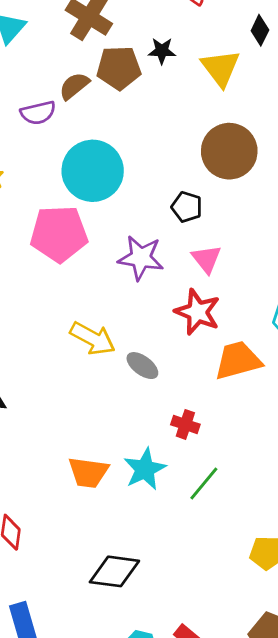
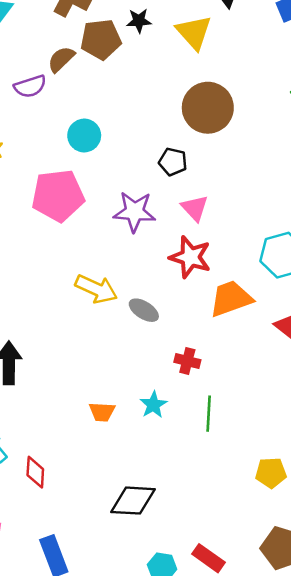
cyan circle: (93, 171) -> (84, 136), size x0.6
cyan star: (145, 469) -> (153, 405), size x0.7
orange trapezoid: (88, 472) -> (102, 412), size x0.7
green line: (204, 484) -> (209, 414), turned -32

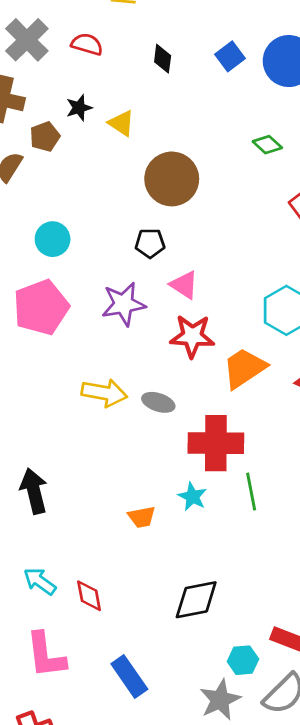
yellow triangle: (194, 32) -> (122, 123), moved, size x0.7
brown pentagon: (101, 39) -> (45, 137), size x0.7
red cross: (187, 361) -> (216, 443), size x2.0

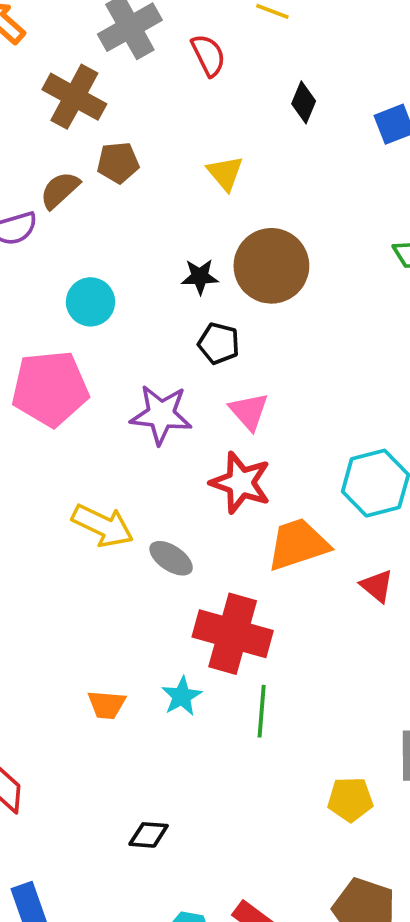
red semicircle: (87, 44) -> (208, 55), turned 32
black star: (79, 108) -> (200, 277), moved
black diamond: (196, 600) -> (149, 835), size x0.6

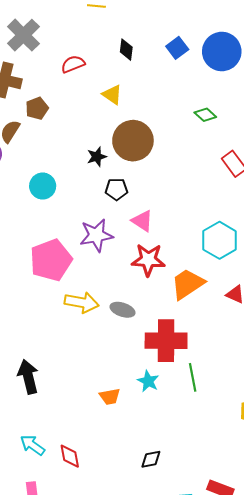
red semicircle: (208, 55) -> (73, 64), moved, turned -70
yellow triangle: (225, 173) -> (112, 95), moved
pink pentagon: (50, 388) -> (51, 260), moved

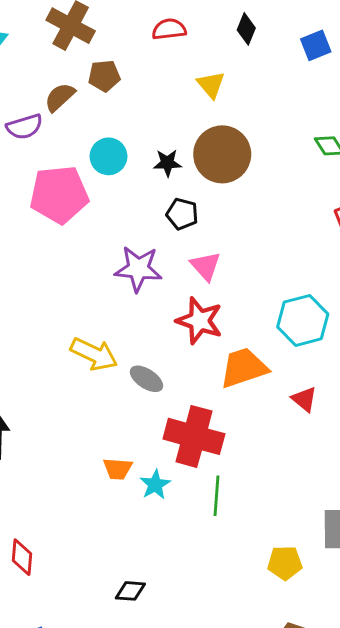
cyan circle: (43, 186) -> (108, 156), moved
pink pentagon: (51, 260) -> (59, 195), moved
orange trapezoid: (110, 397) -> (118, 469), moved

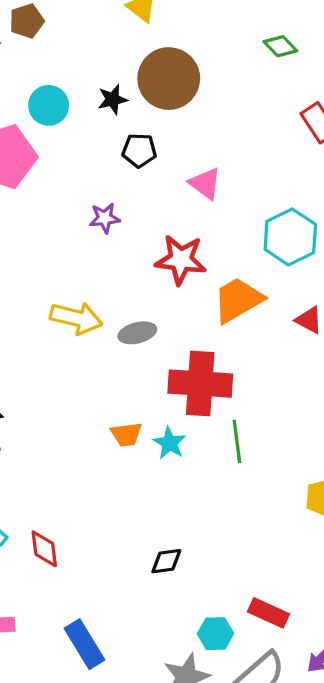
pink triangle: (206, 266) -> (205, 184), moved
purple star: (138, 269) -> (105, 218), size x0.6
gray ellipse: (146, 379) -> (137, 333), turned -36

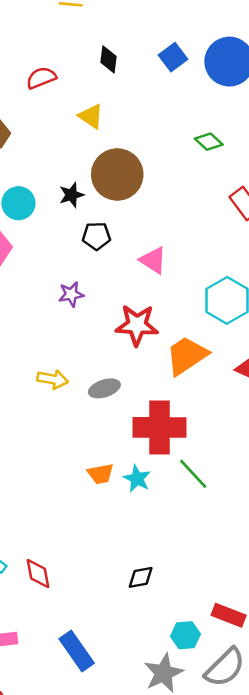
yellow arrow: (76, 318) -> (53, 379), size x0.7
green line: (237, 441) -> (193, 474), turned -32

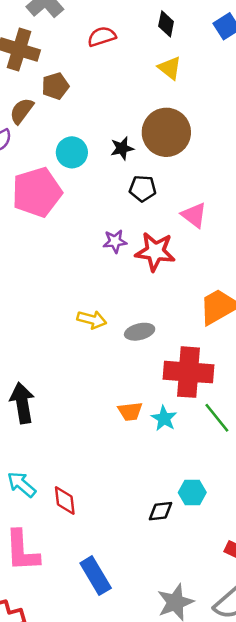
yellow triangle: (91, 116) -> (170, 68), moved
red star: (137, 325) -> (155, 252), moved
cyan hexagon: (185, 635) -> (192, 492), moved

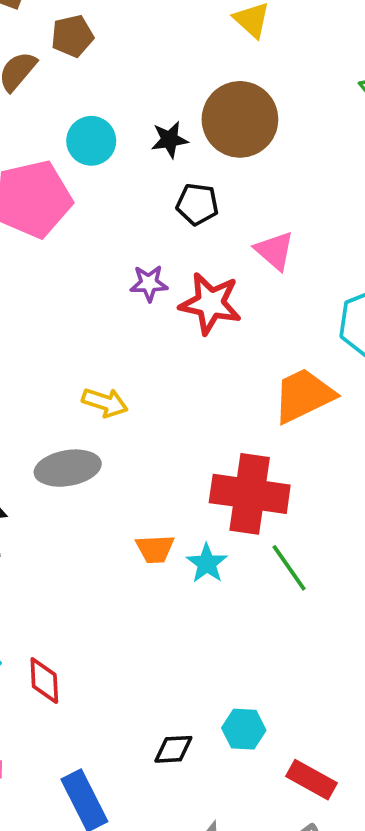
gray ellipse: (140, 332) -> (68, 468), moved, size x1.4
cyan hexagon: (192, 492) -> (244, 729), moved
black diamond: (161, 511) -> (173, 749), moved

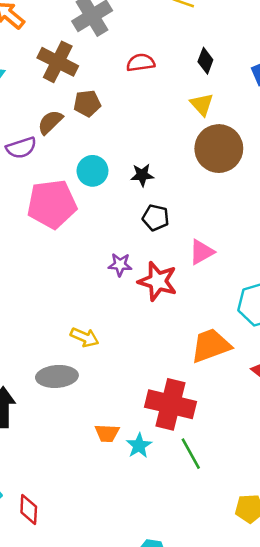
brown circle: (240, 119) -> (219, 149), moved
pink triangle: (275, 251) -> (202, 252), turned 44

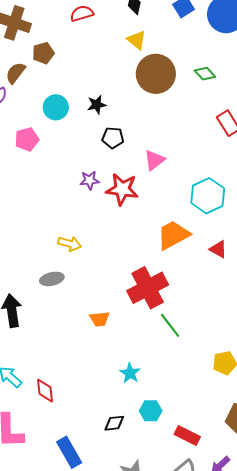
pink pentagon: (52, 204) -> (27, 139), size x0.6
gray ellipse: (57, 376) -> (52, 279), size x0.7
red cross: (170, 404) -> (148, 288), turned -33
cyan star: (139, 446) -> (130, 373), moved

